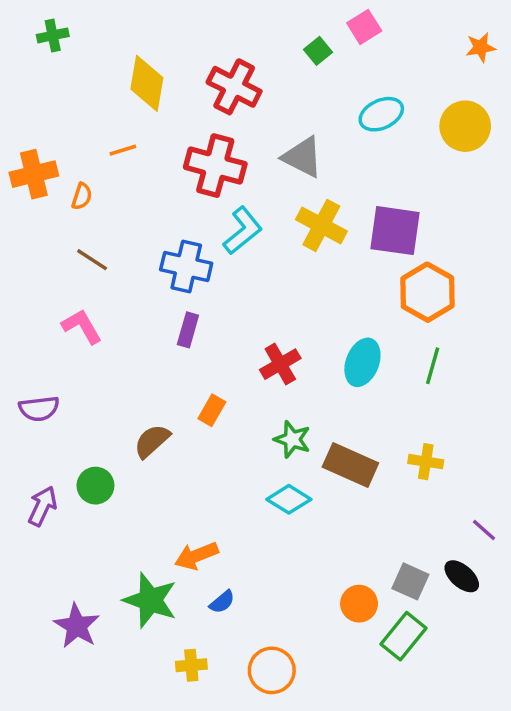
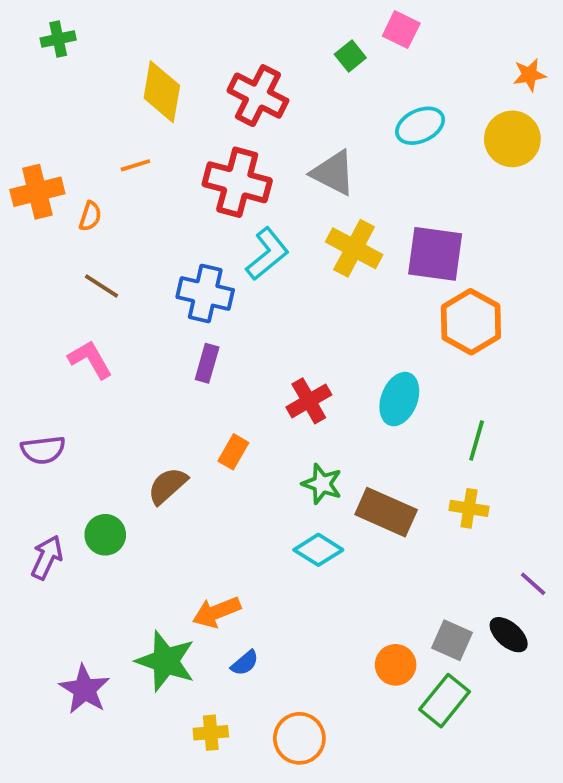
pink square: (364, 27) -> (401, 30), turned -32
orange star: (481, 47) -> (529, 75), moved
green line: (433, 366) -> (477, 441), moved

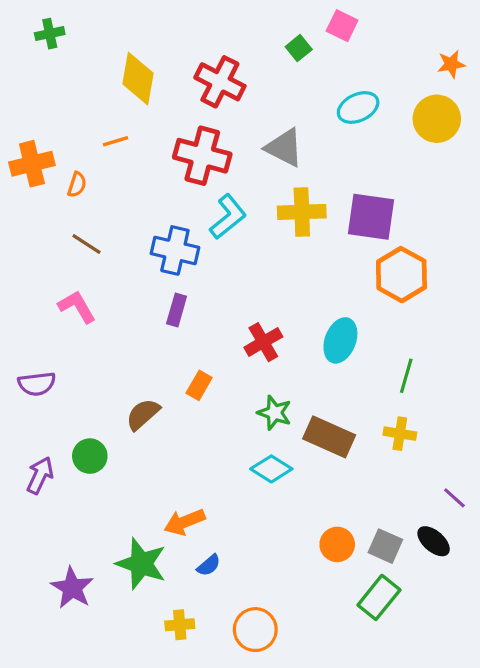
yellow cross: (354, 248) -> (302, 212), turned -30
orange circle: (396, 665) -> (337, 544), moved

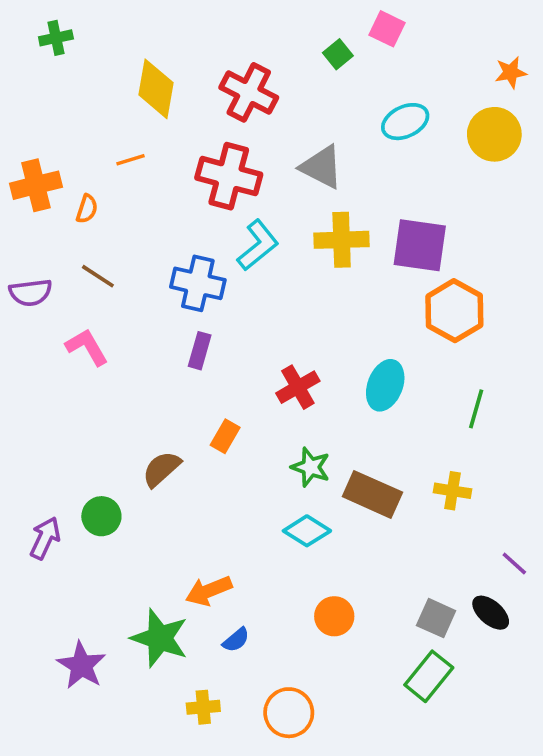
green line: (406, 376) -> (476, 409), moved
purple semicircle: (37, 384) -> (31, 293), moved
orange circle: (337, 544) -> (334, 616), moved

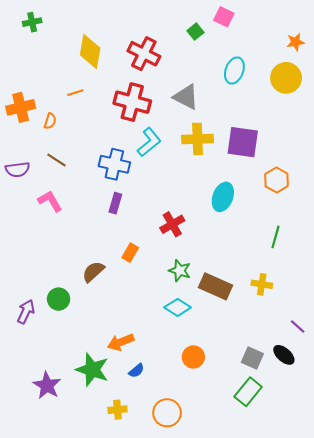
cyan ellipse: (405, 122) -> (234, 70), turned -45
orange hexagon: (454, 311) -> (277, 180), moved, size x0.7
cyan ellipse: (385, 385) -> (223, 197), moved

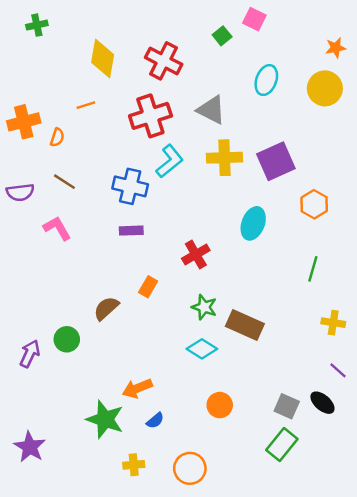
red cross: (132, 102) -> (150, 116), turned -33
purple square: (243, 142) -> (276, 161), turned -32
purple rectangle: (115, 203) -> (131, 231), turned 72
yellow cross: (262, 284) -> (333, 323), moved
purple star: (47, 385) -> (30, 447), moved

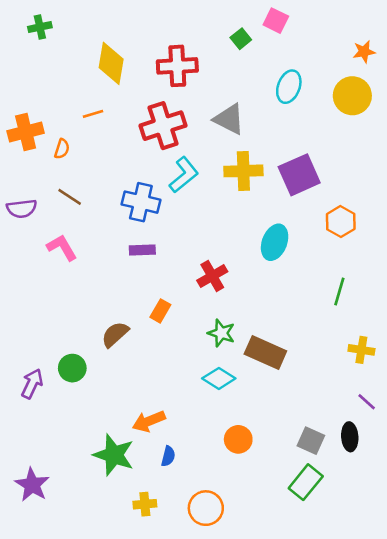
red cross: (164, 61) -> (177, 66), turned -30
black ellipse: (322, 403) -> (350, 437), turned 45
blue semicircle: (155, 421) -> (168, 456), turned -36

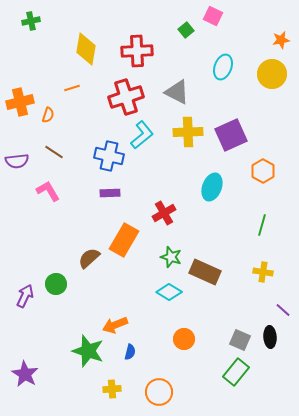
orange rectangle: (160, 311) -> (124, 240), size x1.8
yellow cross: (361, 350) -> (263, 272), moved

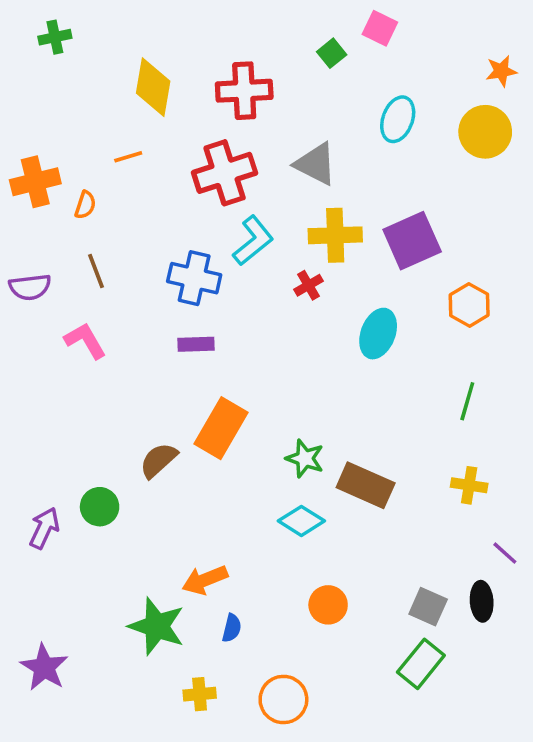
brown line: (54, 152) -> (96, 271), turned 36
red cross: (164, 213) -> (308, 285), moved, size x0.7

